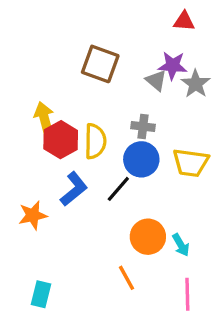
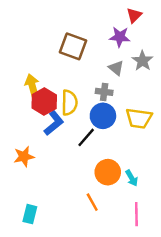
red triangle: (184, 21) -> (134, 15), turned -49
purple star: (173, 66) -> (120, 37), moved
gray triangle: (156, 80) -> (116, 68), moved
blue L-shape: (74, 189) -> (54, 123), moved

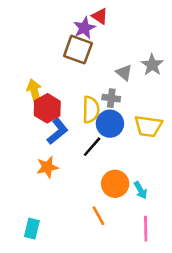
red triangle: (134, 15) -> (100, 16), moved, turned -42
purple star: (120, 37) -> (84, 28), moved, turned -30
yellow semicircle: (69, 103) -> (91, 110), moved
orange star: (24, 157) -> (47, 167), moved

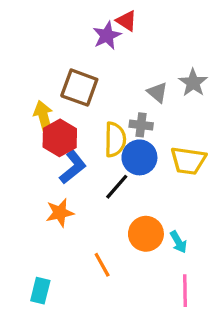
brown square: (78, 50) -> (79, 88), moved
orange line: (98, 216) -> (102, 265), moved

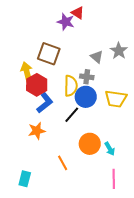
purple star: (107, 36) -> (66, 22), turned -30

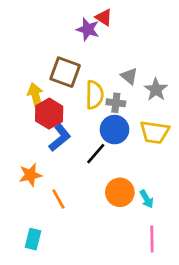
gray star: (119, 51) -> (156, 89), moved
yellow semicircle: (71, 86) -> (94, 95), moved
orange star: (37, 131) -> (30, 175), moved
orange line: (63, 163) -> (58, 199), moved

